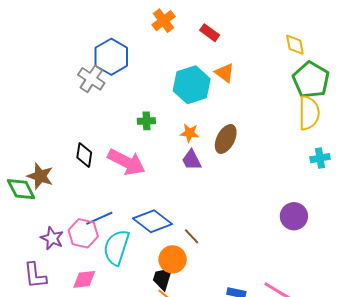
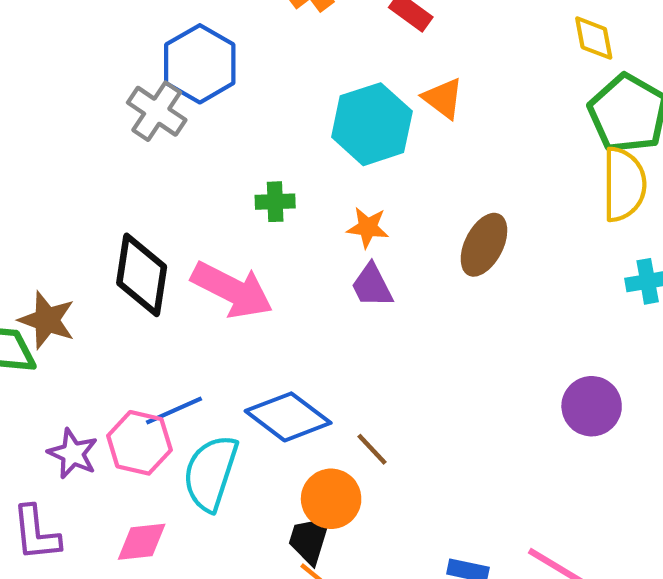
brown ellipse: (226, 139) -> (484, 245), moved
black diamond: (84, 155) -> (142, 275), size x1.5

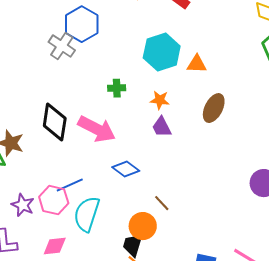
orange triangle: (443, 98) -> (197, 64), moved, turned -35
blue diamond: (288, 417) -> (126, 169), moved, size x0.7

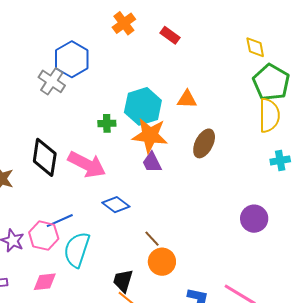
cyan hexagon: (162, 52) -> (143, 106), moved
orange star: (160, 100) -> (150, 135), size x1.8
orange circle: (143, 226) -> (162, 262), moved

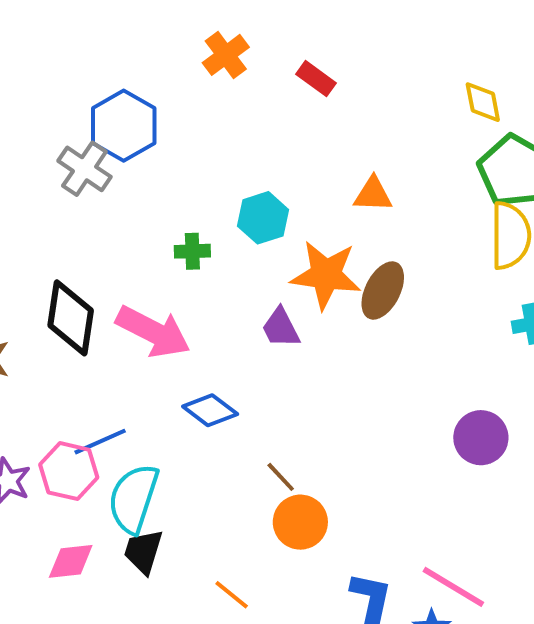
orange triangle: (187, 99) -> (373, 194), moved
cyan hexagon: (143, 106) -> (263, 218), size x0.7
orange star: (150, 135) -> (326, 275), moved
black trapezoid: (123, 281) -> (143, 552), moved

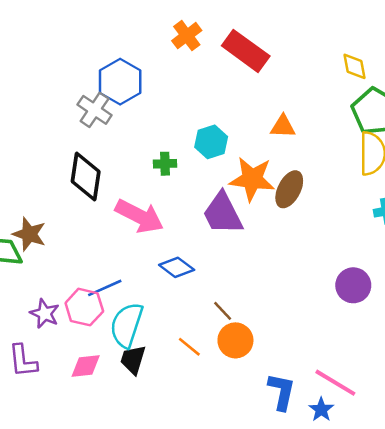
red rectangle: (316, 79) -> (246, 51), size x1.8
black diamond: (71, 318) -> (86, 176), moved
purple trapezoid: (281, 328) -> (223, 214), size x1.6
orange line: (232, 595) -> (189, 347), moved

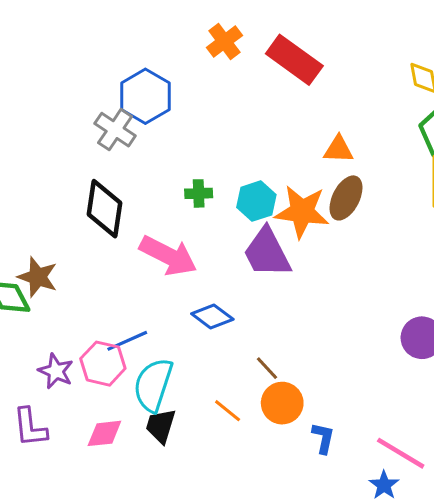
cyan hexagon: (211, 142) -> (256, 201), moved
brown ellipse: (289, 189) -> (346, 198), moved
blue L-shape: (282, 392) -> (323, 438), moved, size x0.7

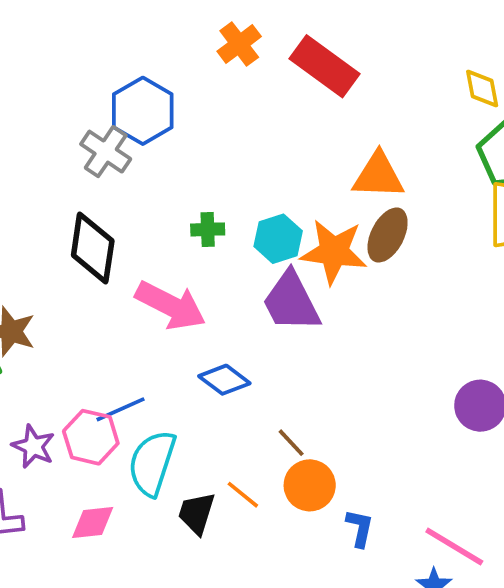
orange triangle: (338, 149) -> (378, 176), size x1.4
black trapezoid: (161, 426) -> (197, 513), moved

